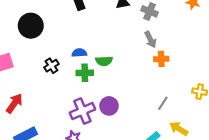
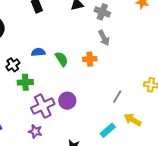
orange cross: (161, 59) -> (90, 59), moved
green semicircle: (104, 61) -> (61, 59), turned -119
green cross: (85, 73) -> (25, 82), moved

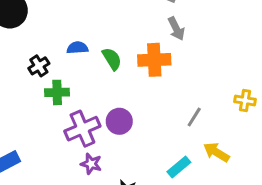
orange cross: (90, 59) -> (154, 60), size x1.5
purple star: (35, 131) -> (91, 164), moved

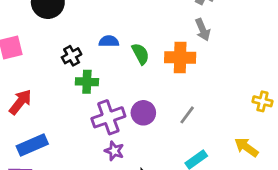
gray line: (194, 117) -> (187, 115), moved
yellow arrow: (216, 152) -> (246, 147), moved

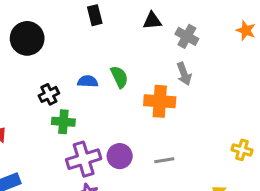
green semicircle: (140, 54) -> (119, 77), moved
gray line: (187, 115) -> (164, 160), turned 42

